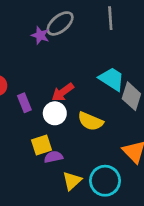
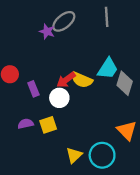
cyan trapezoid: (112, 79) -> (108, 69), turned 90
yellow semicircle: (90, 121) -> (82, 80), moved
purple semicircle: (53, 157) -> (26, 124), moved

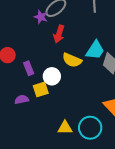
red arrow: (66, 80) -> (59, 34), moved, turned -36
yellow square: (48, 125) -> (41, 89), moved
yellow triangle: (74, 155) -> (65, 128), turned 42

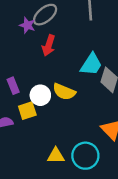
yellow semicircle: (72, 60) -> (64, 92), moved

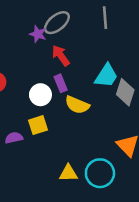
red arrow: (49, 45) -> (61, 56), turned 126
purple rectangle: (13, 86) -> (61, 83), moved
white circle: (40, 95) -> (40, 95), moved

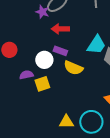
red arrow: (61, 56) -> (60, 29), turned -54
purple rectangle: (61, 83) -> (60, 51), turned -48
purple semicircle: (14, 138) -> (26, 75), moved

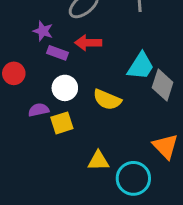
purple star: (42, 12) -> (43, 31), moved
purple rectangle: (60, 51) -> (58, 53), moved
yellow triangle: (66, 122) -> (98, 161), moved

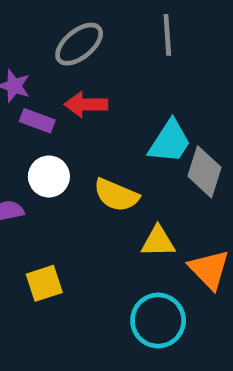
yellow square: (62, 123) -> (44, 283), moved
yellow triangle: (98, 161) -> (158, 242), moved

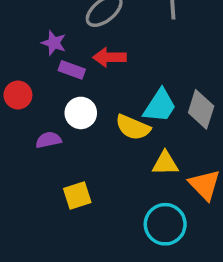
cyan trapezoid: (170, 142) -> (160, 106), moved

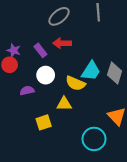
purple star: (54, 43) -> (14, 50), moved
purple rectangle: (72, 70) -> (40, 50), turned 32
yellow triangle: (165, 163) -> (64, 104), moved

